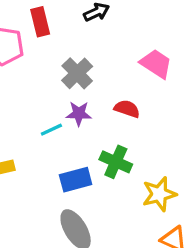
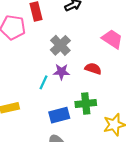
cyan line: (51, 130) -> (43, 82), turned -40
green cross: (116, 162) -> (86, 104), turned -30

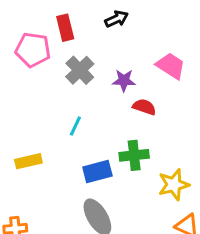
gray cross: (60, 45) -> (80, 70), moved
purple star: (61, 72) -> (124, 81), moved

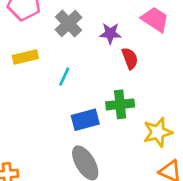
red semicircle: (144, 107) -> (130, 58), turned 50
yellow rectangle: (28, 161) -> (25, 57), moved

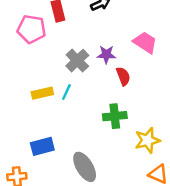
gray cross: (69, 24) -> (77, 61), moved
yellow rectangle: (25, 57) -> (42, 93), moved
blue rectangle: (85, 120) -> (42, 146), moved

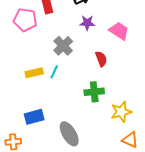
purple star: (106, 54) -> (87, 23), moved

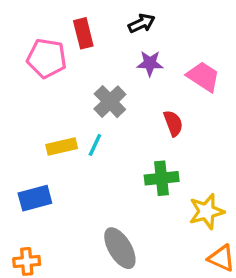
blue rectangle: (34, 117) -> (35, 198), moved

